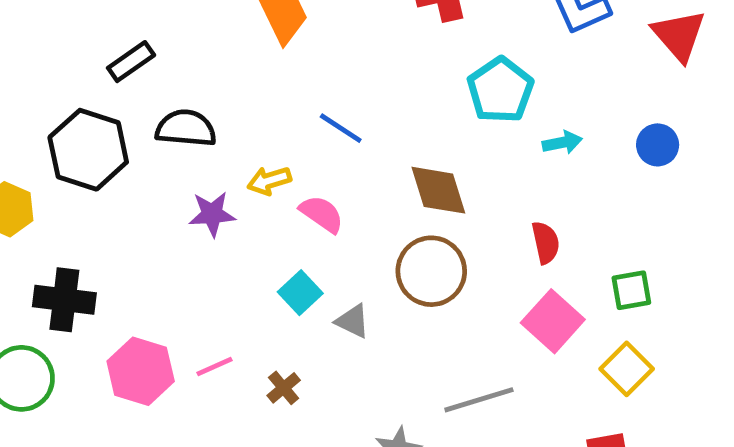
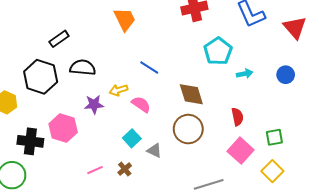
pink hexagon: (141, 371) -> (63, 128), moved
brown cross: (284, 388) -> (125, 169), moved

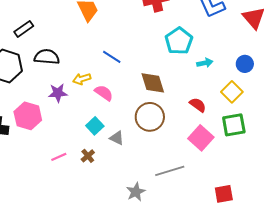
red semicircle: (237, 117) -> (198, 105), turned -42
green square: (274, 137) -> (234, 125), size x1.4
yellow square: (272, 171) -> (232, 92), moved

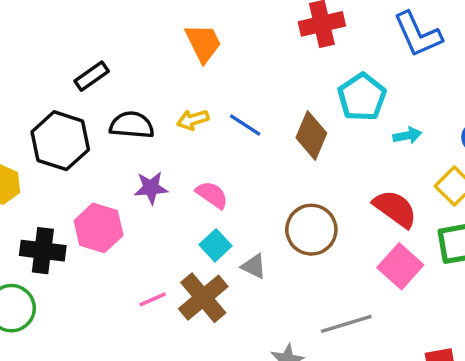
yellow arrow: (82, 79) -> (193, 120), moved
brown diamond: (153, 83) -> (311, 135), moved, turned 40
pink semicircle: (104, 93) -> (212, 195), moved
red semicircle: (198, 105) -> (395, 209), size x1.5
brown cross: (88, 156) -> (203, 298), size x2.0

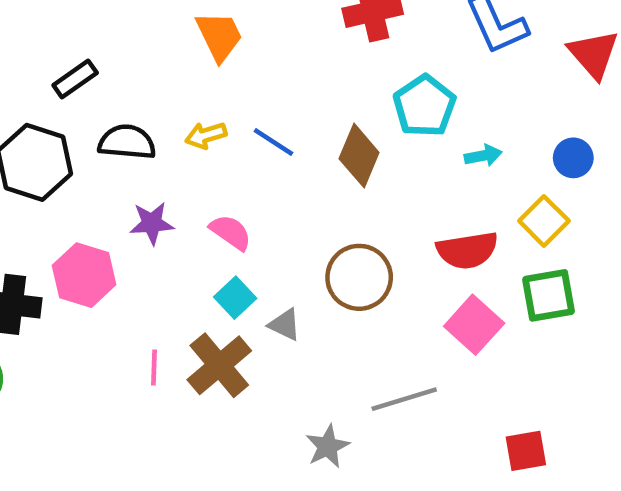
red semicircle: (395, 209) -> (467, 250), turned 135
pink line: (153, 299) -> (154, 368), turned -64

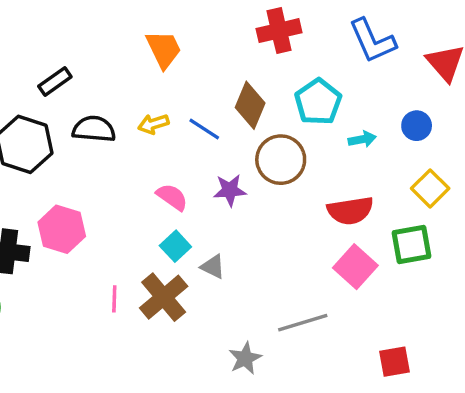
brown diamond: (359, 156) -> (250, 105), moved
blue circle: (573, 158) -> (417, 126), moved
yellow square: (544, 221) -> (430, 188), moved
purple star: (152, 223) -> (230, 190), moved
brown circle: (359, 277) -> (281, 160), moved

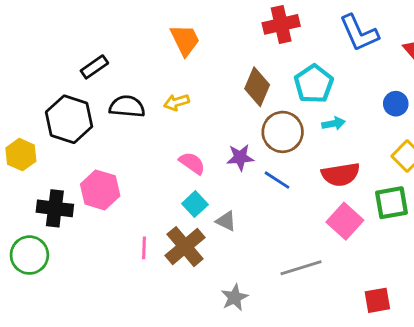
blue line: (204, 129) -> (277, 180), moved
cyan arrow: (362, 139) -> (334, 123), moved
gray star: (245, 358) -> (235, 297), moved

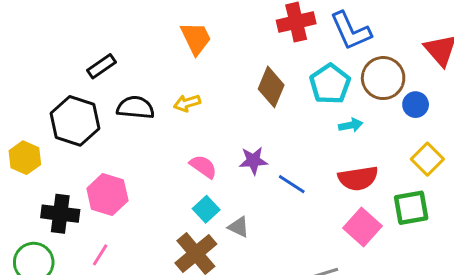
blue L-shape: (359, 33) -> (351, 31), moved
brown circle: (283, 132) -> (383, 78), moved
pink line: (144, 248) -> (100, 255), moved, turned 30

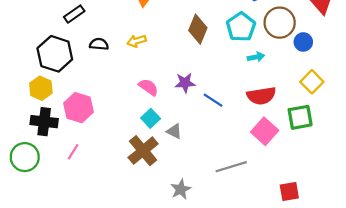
black semicircle: (135, 108) -> (99, 44), size x0.7
yellow hexagon: (25, 158) -> (41, 88), moved

